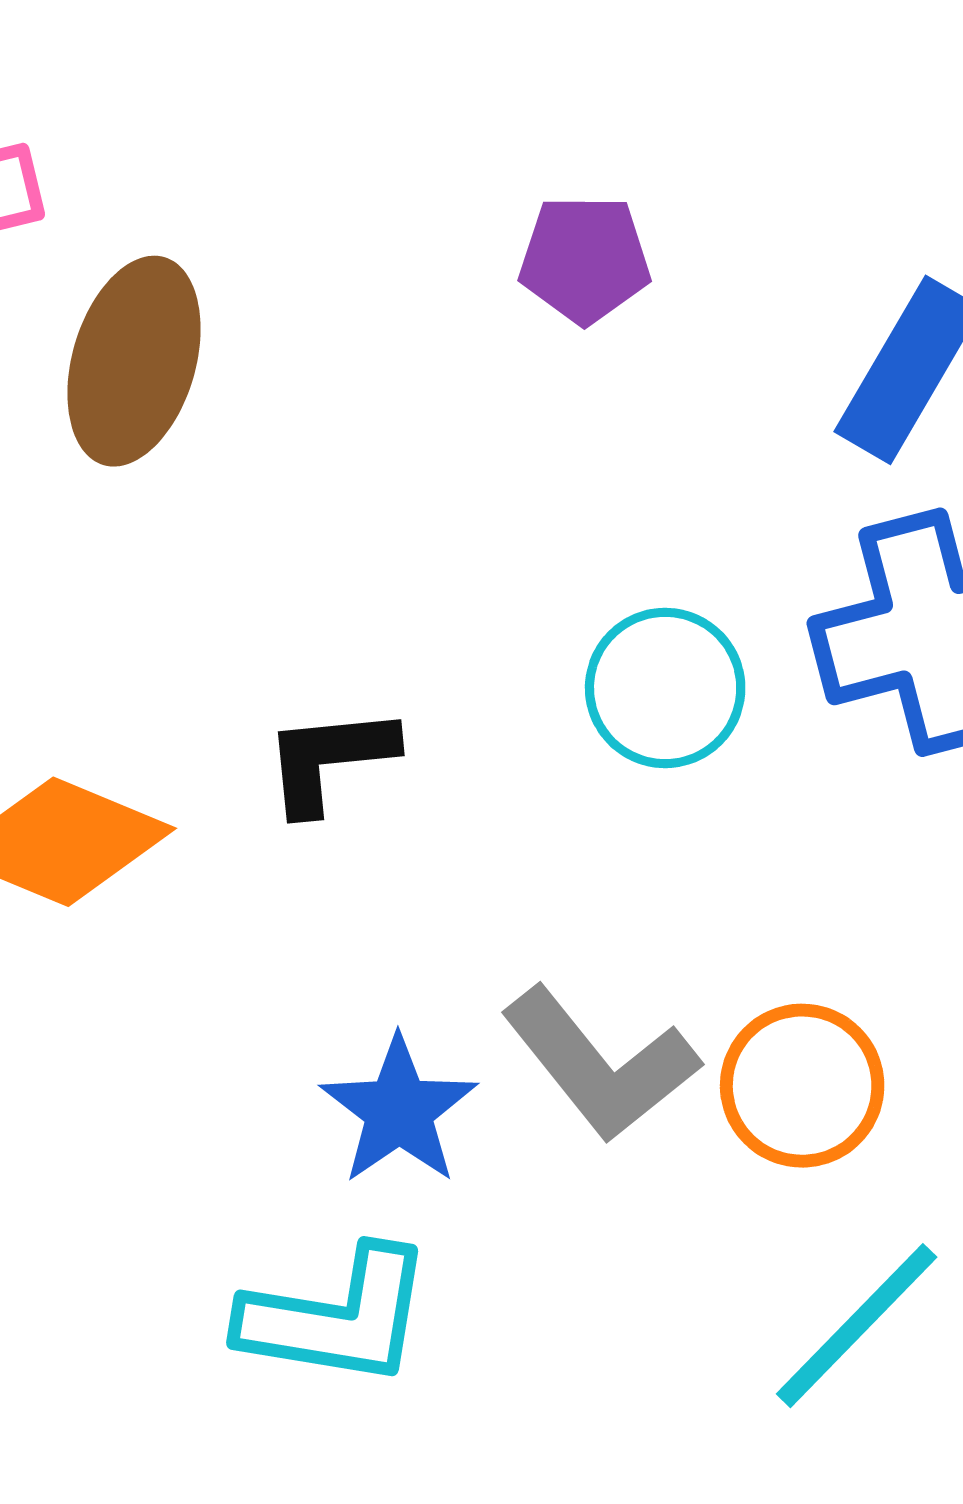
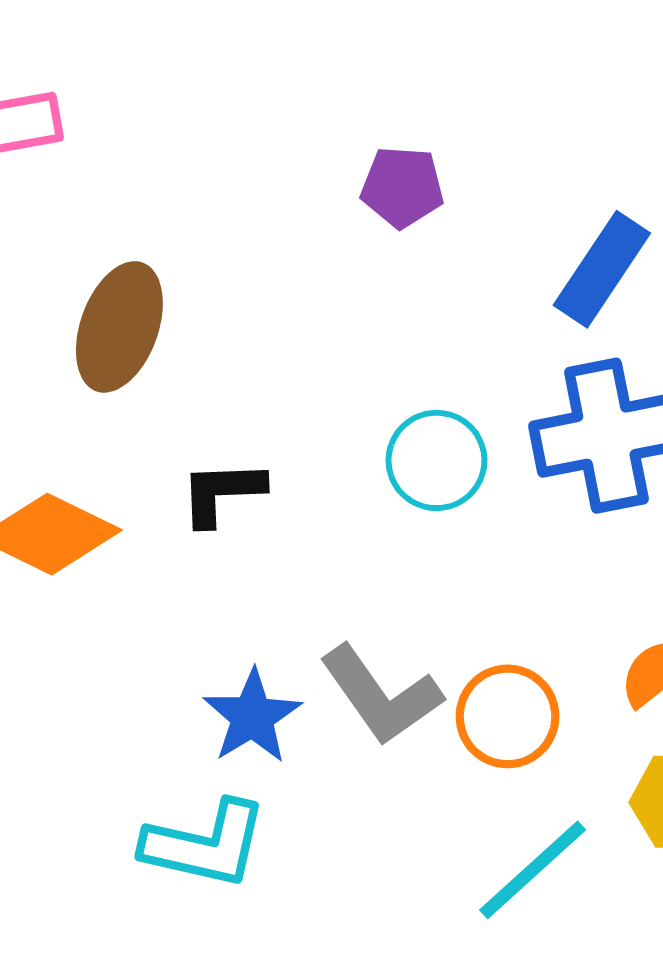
brown ellipse: (134, 361) -> (119, 327), moved

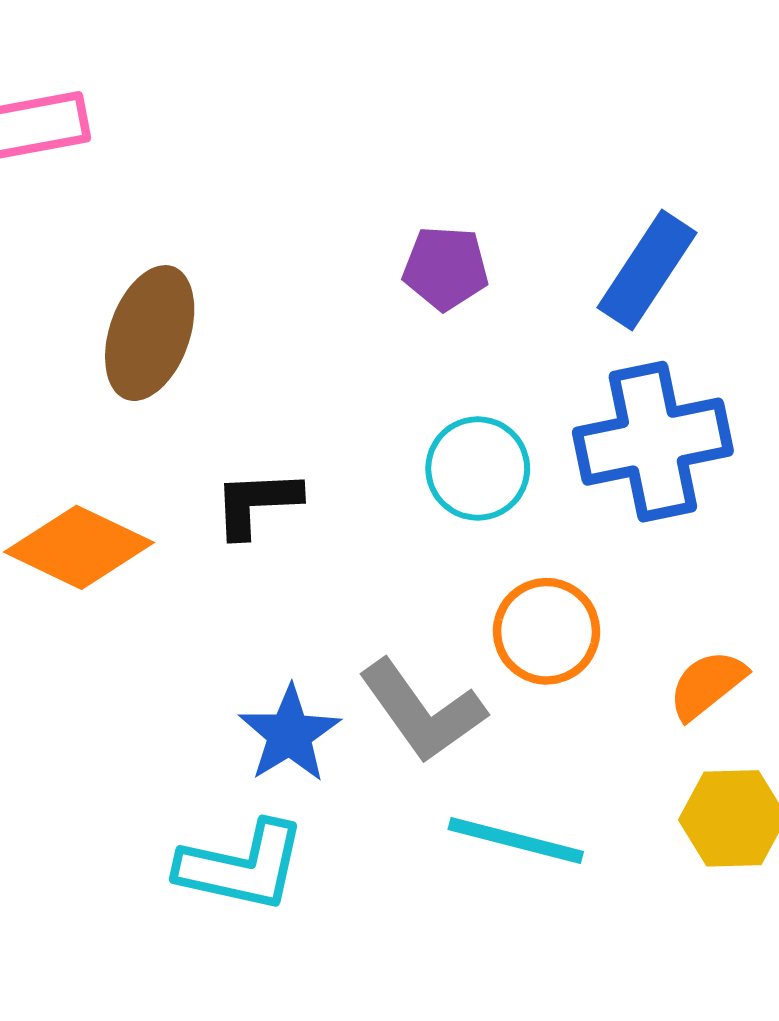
purple pentagon: (402, 187) -> (446, 268), moved
orange circle: (508, 716) -> (546, 631), moved
cyan line: (533, 870) -> (516, 841), moved, turned 57

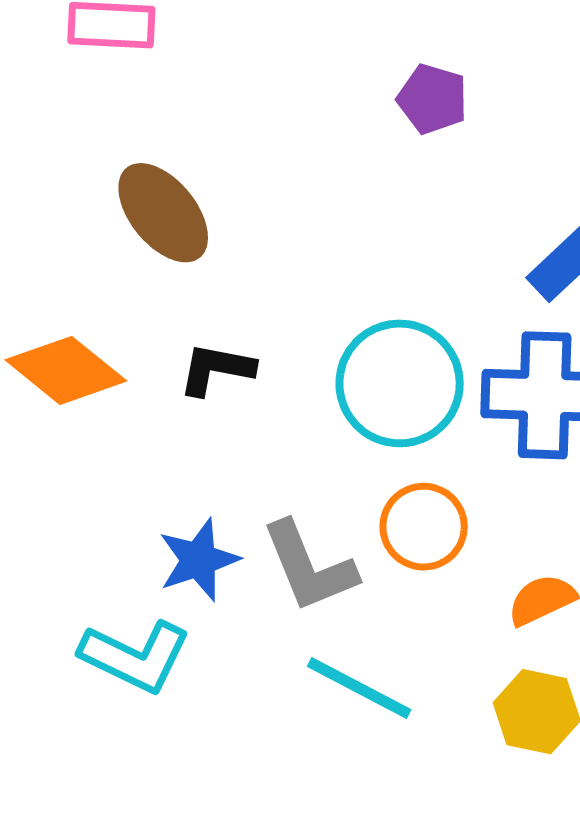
purple pentagon: (446, 268) -> (432, 99), moved
brown ellipse: (150, 333) -> (163, 213), turned -72
cyan circle: (478, 469) -> (400, 383), size x1.5

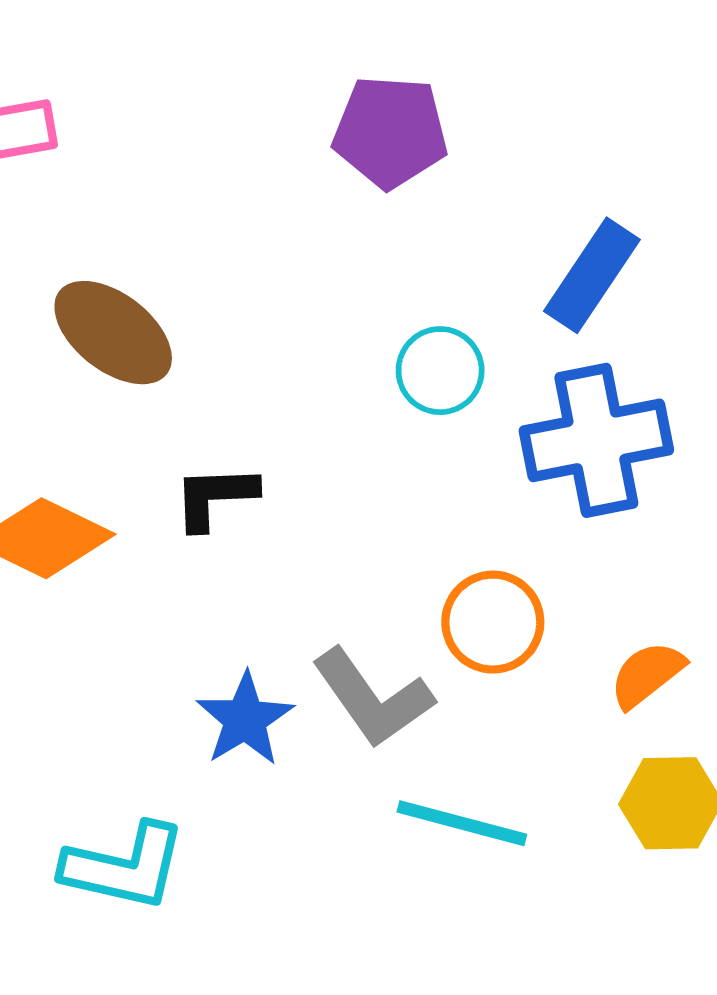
purple pentagon: (432, 99) -> (390, 132), size x1.4
cyan circle: (400, 383) -> (440, 371), moved, size x0.6
cyan L-shape: (135, 656) -> (124, 867), moved

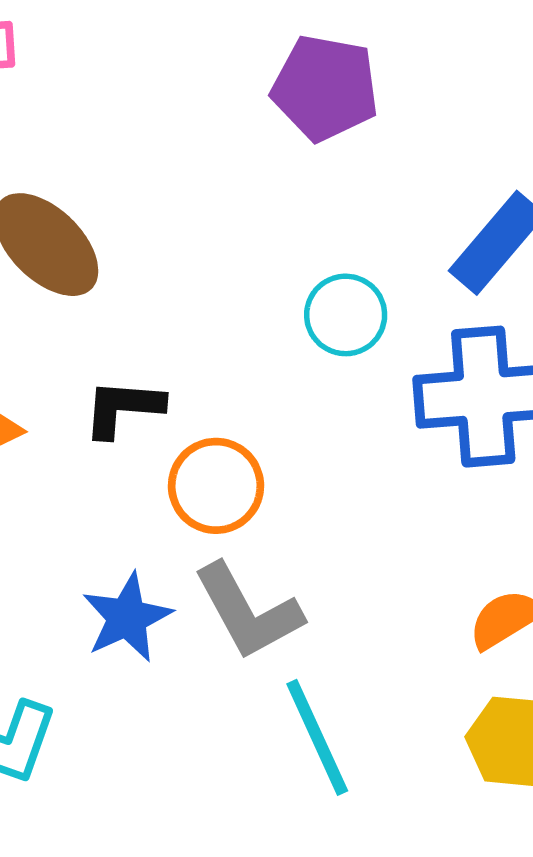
orange circle: (493, 622) -> (216, 486), moved
cyan line: (462, 823) -> (317, 737), turned 44

